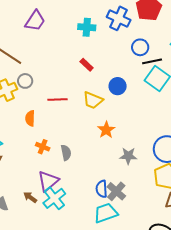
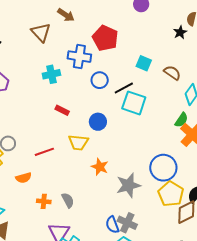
blue circle: (140, 47) -> (100, 80), moved
orange semicircle: (30, 118) -> (24, 178), turned -91
gray star: (128, 156) -> (128, 185), size x1.4

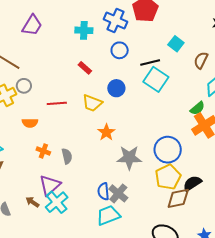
brown semicircle: (172, 73) -> (201, 60), turned -114
blue circle: (100, 80) -> (120, 50), moved

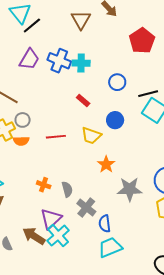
blue cross: (115, 20) -> (59, 61), moved
orange semicircle: (30, 123) -> (21, 141), moved
gray cross: (118, 193) -> (86, 208), moved
brown arrow: (32, 202) -> (34, 236), size x1.6

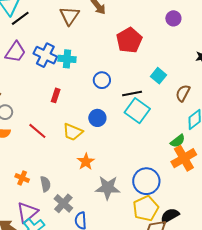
red rectangle: (83, 100) -> (56, 95), moved, turned 64
red line: (56, 137) -> (37, 131), turned 42

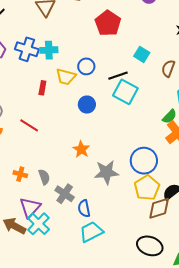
yellow trapezoid: (73, 132) -> (66, 77), moved

